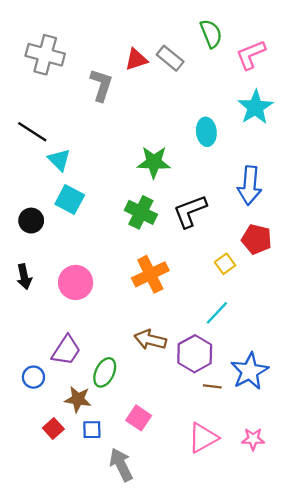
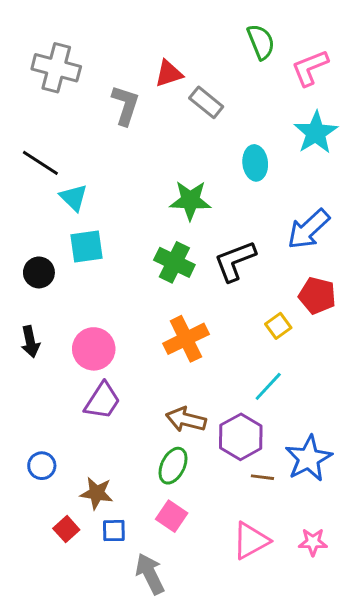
gray rectangle: (170, 58) -> (206, 102), moved
blue arrow: (250, 186) -> (309, 229), turned 42
cyan square: (70, 200) -> (86, 247), turned -36
purple trapezoid: (66, 350) -> (102, 401), moved
green ellipse: (105, 372) -> (173, 466), moved

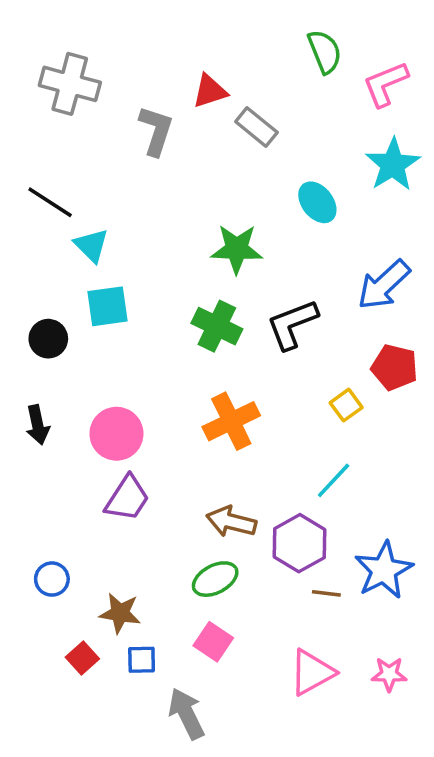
cyan ellipse: (255, 163) -> (317, 202), turned -32
green ellipse: (173, 466) -> (215, 579), turned 36

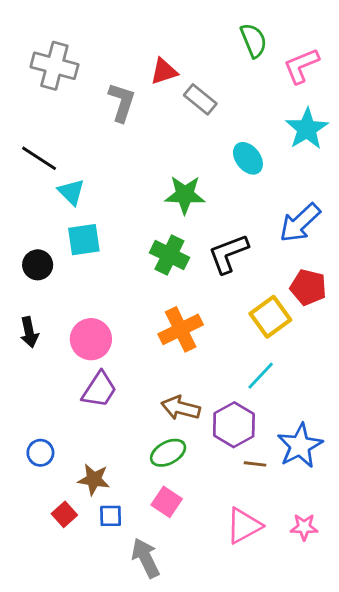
yellow square: (346, 405) -> (270, 317), size x1.6

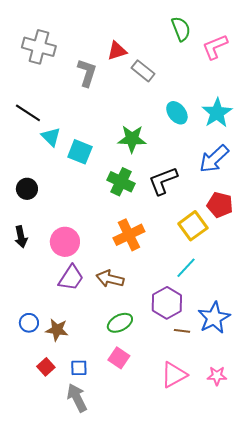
cyan star: (307, 129) -> (217, 113), moved
cyan square: (84, 240) -> (80, 152), moved, turned 30
brown arrow: (181, 408) -> (110, 279), moved
brown star: (94, 479) -> (57, 330), moved
gray arrow: (146, 558) -> (77, 398), moved

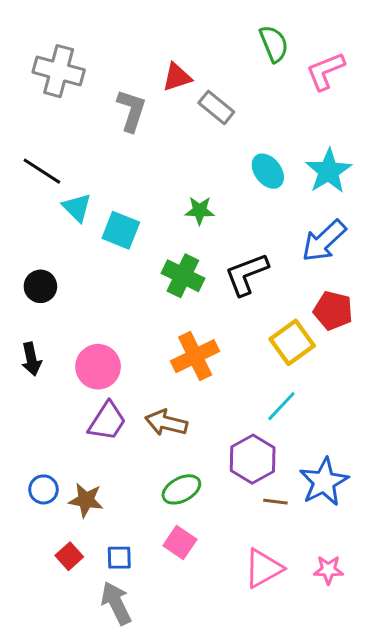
green star: (132, 139) -> (200, 211), size x0.7

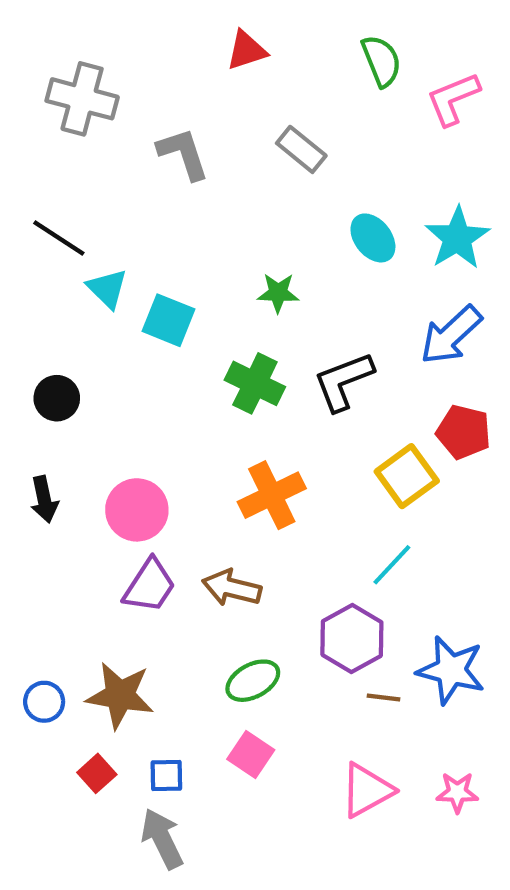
red triangle: (177, 77) -> (246, 50), moved
gray L-shape: (131, 110) -> (183, 154), turned -36
blue star: (324, 482) -> (451, 670), turned -30
blue circle: (43, 489) -> (44, 702), moved
brown star: (86, 500) -> (120, 695), size x1.4

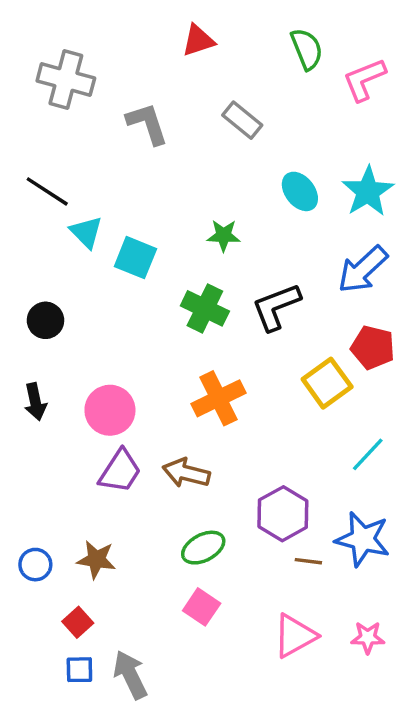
cyan line: (392, 565) -> (368, 454), moved
brown star: (120, 695) -> (96, 559), size x0.7
blue square: (166, 776) -> (79, 670), moved

